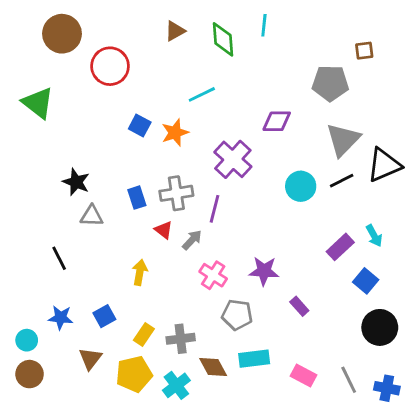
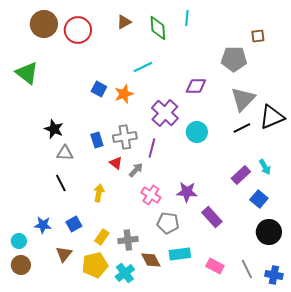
red circle: (110, 66) -> (78, 30), moved
cyan circle: (301, 186) -> (197, 132), moved
black line: (59, 258) -> (61, 183), moved
purple rectangle: (299, 306) -> (212, 217), size x1.5

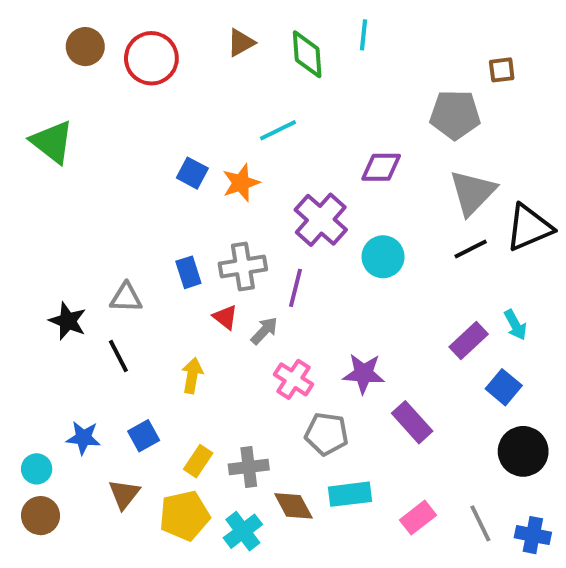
brown circle: (44, 24) -> (85, 47), size x0.7
black star: (54, 129) -> (68, 321), moved
pink rectangle: (215, 266) -> (418, 518), turned -66

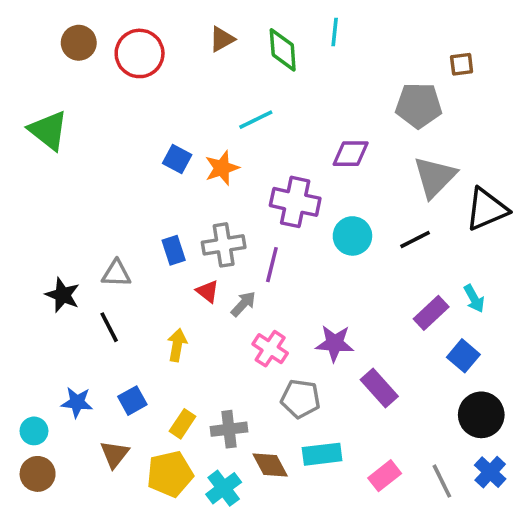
purple cross: (321, 220) -> (295, 202), turned -30
black line: (471, 249) -> (415, 240), moved
blue cross: (533, 535) -> (490, 472), moved, turned 32

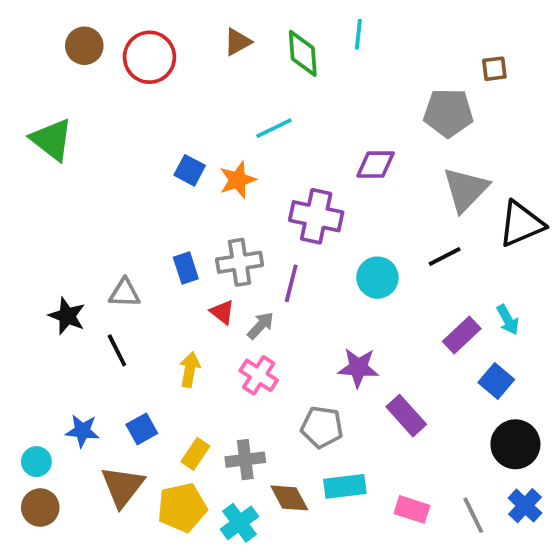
cyan circle: (352, 236) -> (377, 278), moved
pink cross: (270, 349) -> (259, 375), moved
brown triangle: (114, 454) -> (123, 486), size x1.4
pink rectangle: (385, 476) -> (412, 509), turned 56

